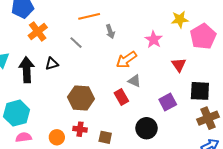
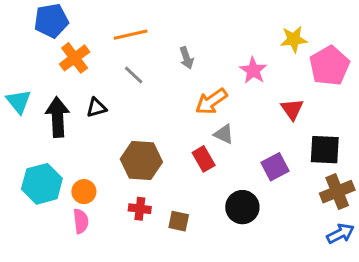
orange line: (89, 16) -> (131, 35), moved
pink semicircle: (24, 137) -> (81, 221), moved, turned 91
orange circle: (57, 137) -> (84, 192), moved

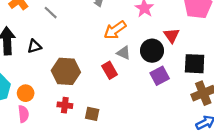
gray line: (134, 75) -> (51, 13), moved
black triangle: (96, 108) -> (34, 46), moved
black circle: (242, 207) -> (152, 51), moved

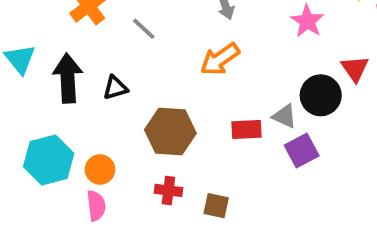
orange arrow: (115, 30) -> (220, 59), moved
gray triangle: (124, 53) -> (285, 116), moved
red rectangle: (110, 70) -> (246, 130), turned -63
purple square: (160, 76) -> (302, 150), moved

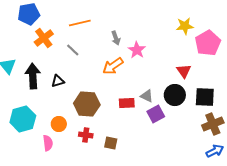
pink star: (307, 21) -> (137, 50), moved
black circle: (321, 95) -> (175, 95), moved
orange circle: (100, 170) -> (59, 124), moved

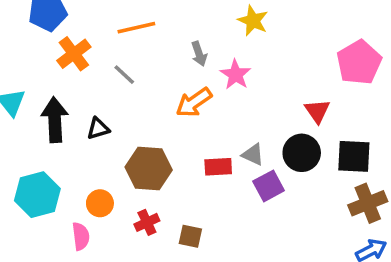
yellow star: (185, 26) -> (253, 21), moved, turned 30
red cross: (86, 135) -> (147, 222), turned -32

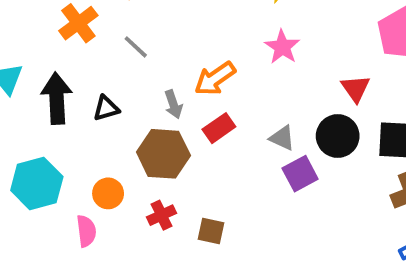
gray arrow: (199, 54) -> (173, 104), moved
pink star: (236, 75) -> (282, 47), moved
red rectangle: (218, 167) -> (219, 128), moved, turned -32

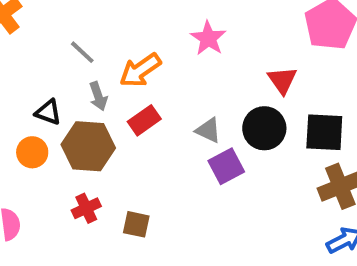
gray line: (136, 47) -> (82, 52), moved
black triangle: (106, 108) -> (48, 112), moved, turned 36
orange circle: (108, 193) -> (32, 152), moved

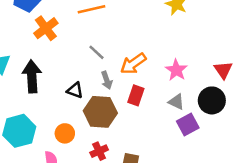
pink star: (208, 38) -> (176, 70), moved
red rectangle: (144, 120) -> (136, 95), turned -36
orange circle: (32, 152) -> (65, 133), moved

